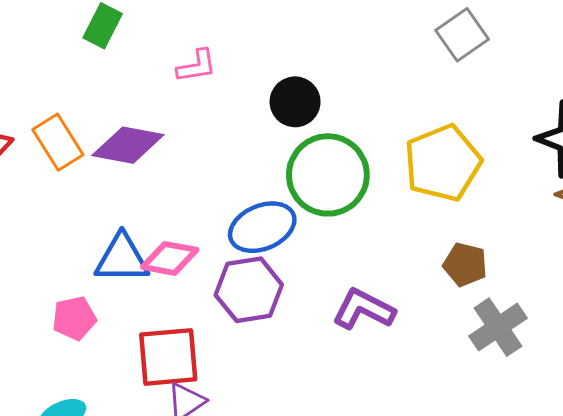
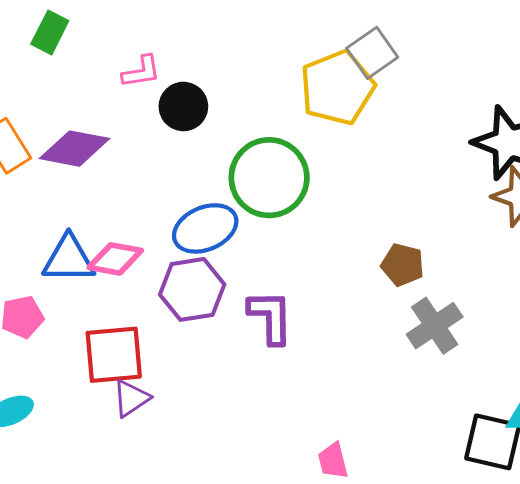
gray square: (462, 35) -> (372, 53), moved
black circle: (295, 102) -> (183, 106), moved
yellow pentagon: (443, 163) -> (337, 88), moved
purple L-shape: (364, 309) -> (271, 317), moved, turned 62

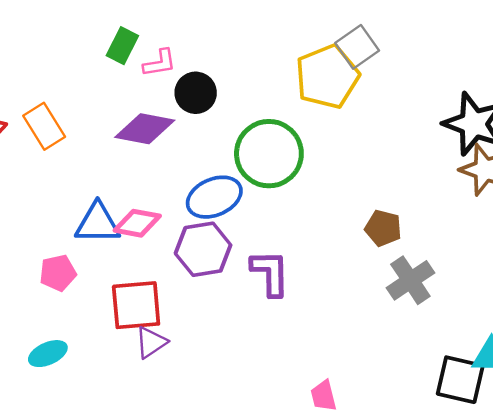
green rectangle: (50, 32) -> (122, 46), moved
purple diamond: (75, 149) -> (145, 129), moved

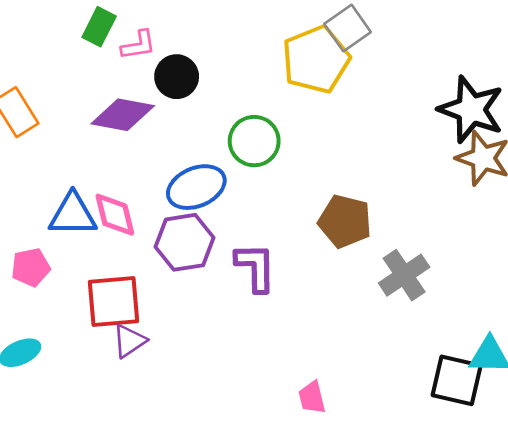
green circle: (269, 154) -> (254, 141), size x0.7
pink diamond: (137, 223) -> (115, 215), turned 66
brown pentagon: (383, 228) -> (345, 221), moved, size x1.4

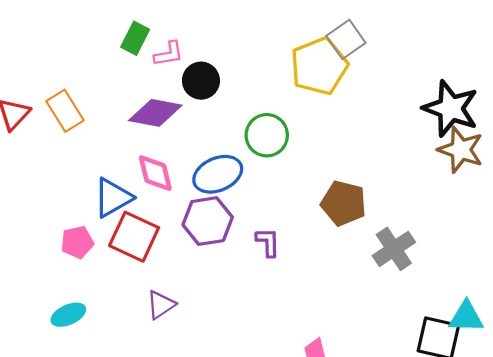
blue triangle: (73, 215) -> (113, 198), turned -30
pink diamond: (115, 215) -> (155, 173), moved
purple L-shape: (255, 267) -> (268, 242), size x0.7
red square: (113, 301) -> (134, 237), moved, turned 30

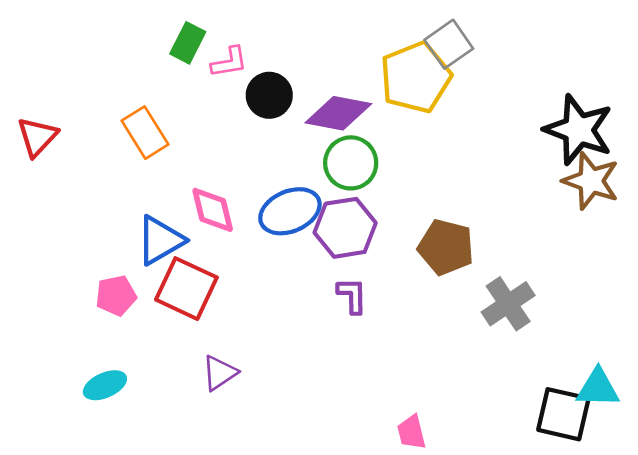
orange rectangle: (65, 111) -> (145, 133), moved
purple diamond: (155, 113) -> (338, 113), moved
purple hexagon: (208, 221) -> (345, 228), moved

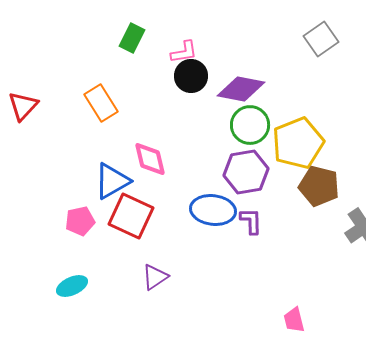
pink L-shape: (229, 62) -> (184, 52), moved
yellow pentagon: (416, 77) -> (298, 143), moved
blue ellipse: (290, 211) -> (213, 210), moved, turned 30

